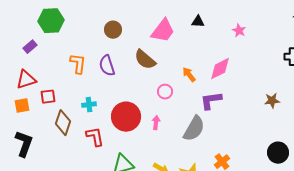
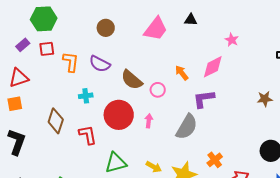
pink star: (239, 31) -> (232, 40), moved
brown semicircle: (145, 60) -> (132, 80), moved
purple semicircle: (107, 66) -> (100, 64), turned -45
red square: (48, 97) -> (47, 49), moved
cyan cross: (89, 105) -> (86, 96), moved

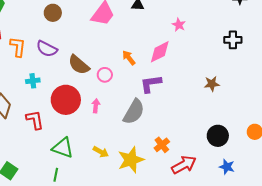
green triangle: (116, 163) -> (63, 148), turned 35

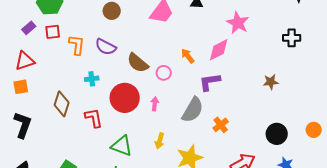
pink star: (179, 25) -> (238, 23), size x1.6
orange cross: (162, 145) -> (221, 125), moved
yellow arrow: (101, 152) -> (160, 141), moved, turned 77

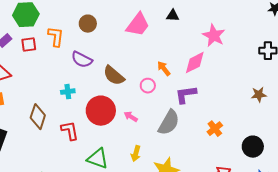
orange L-shape: (77, 45) -> (56, 37), moved
pink circle: (164, 73) -> (148, 86), moved
brown star: (271, 82) -> (259, 95), moved
pink arrow: (155, 104) -> (131, 117), turned -64
orange cross: (221, 125) -> (215, 129), moved

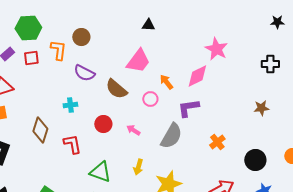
black triangle: (173, 16) -> (148, 25), moved
brown circle: (88, 24) -> (81, 37), moved
pink trapezoid: (138, 25) -> (138, 61), moved
red circle: (101, 111) -> (103, 124), size x0.6

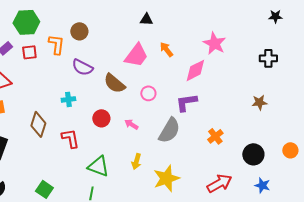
orange arrow: (166, 82) -> (166, 49), moved

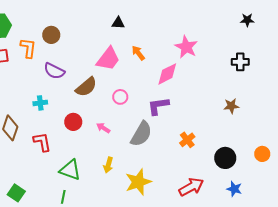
brown semicircle: (114, 83) -> (86, 87), turned -80

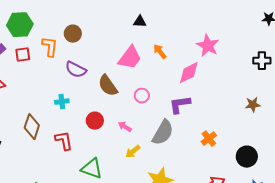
brown semicircle: (86, 87) -> (108, 86), turned 95
yellow arrow: (108, 165) -> (133, 152), moved, turned 35

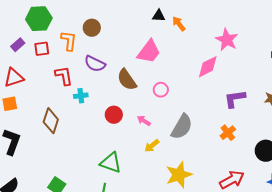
orange arrow: (160, 52) -> (179, 24), moved
purple L-shape: (180, 105) -> (235, 99), moved
red L-shape: (64, 141) -> (64, 76), moved

